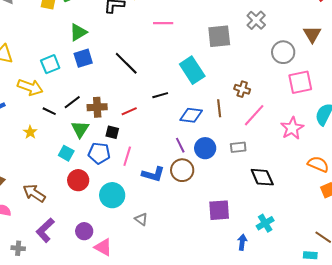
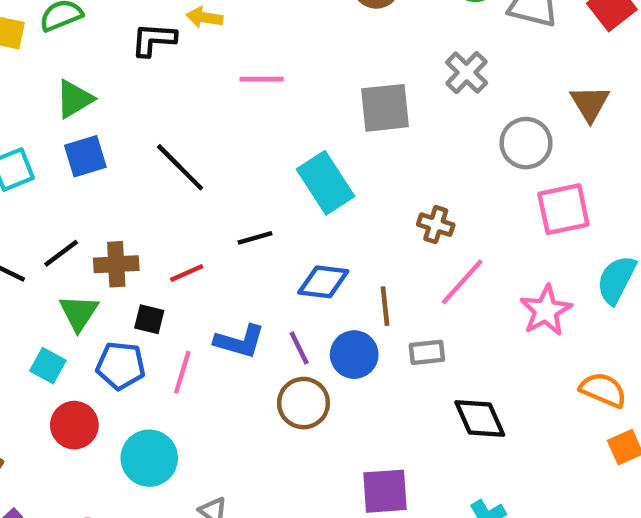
brown line: (219, 108) -> (385, 306), moved
blue L-shape: (153, 174) -> (240, 341), moved

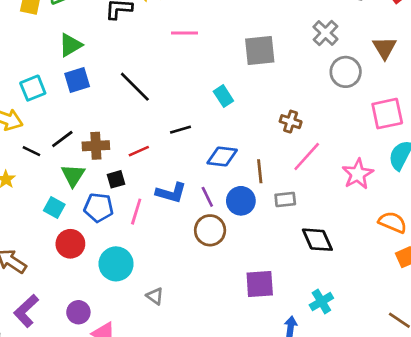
gray cross: (467, 73) -> (325, 33), moved
cyan rectangle: (326, 183) -> (223, 96), size x0.6
pink square: (563, 209) -> (387, 114), moved
black square: (149, 319) -> (116, 179), turned -30

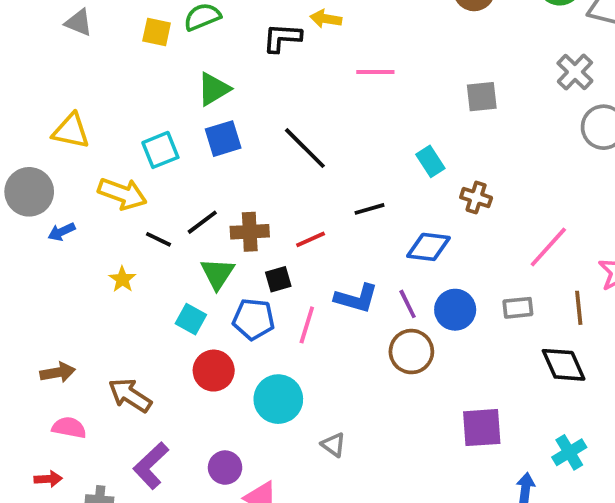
gray square: (260, 50) -> (482, 97), size x0.7
brown cross: (291, 122) -> (476, 197), moved
brown line: (260, 171) -> (579, 308), moved

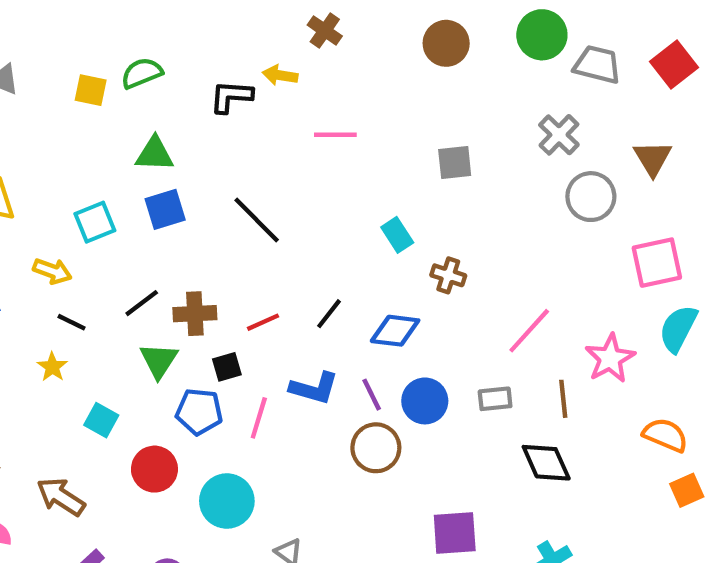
green triangle: (214, 89) -> (154, 154), turned 33
yellow arrow: (122, 194) -> (52, 271), size x0.7
black line: (370, 209) -> (329, 314), moved, turned -36
black line: (158, 239) -> (71, 322), moved
cyan square: (191, 319) -> (101, 420), moved

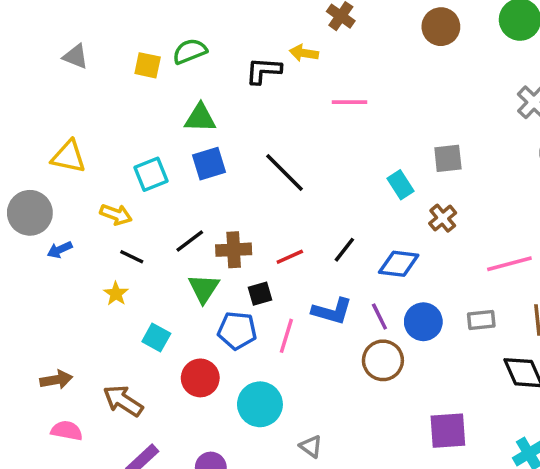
gray square: (455, 163) -> (448, 158), moved
brown cross: (448, 275) -> (443, 218), turned 32
pink line: (529, 331) -> (509, 264), turned 33

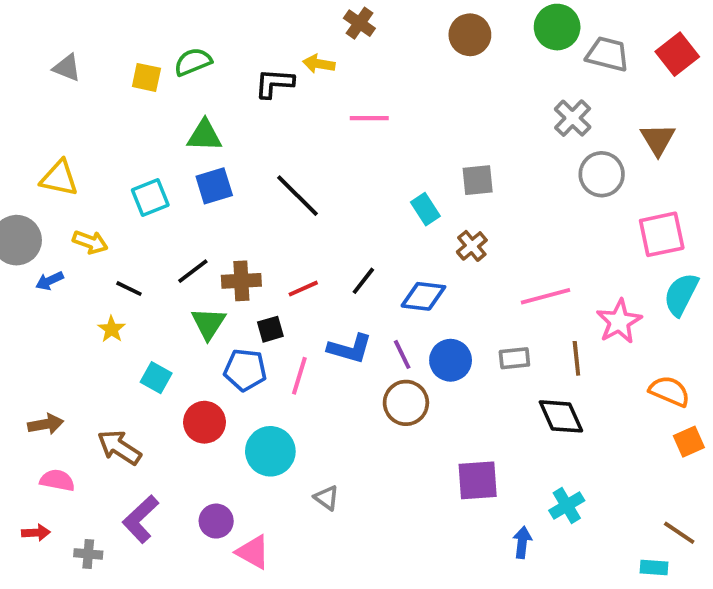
yellow arrow: (116, 215) -> (90, 242), moved

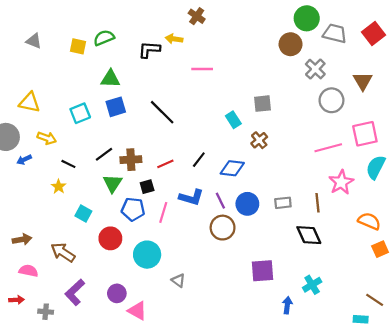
brown circle: (470, 35) -> (291, 44), moved
pink line: (545, 296) -> (328, 148), moved

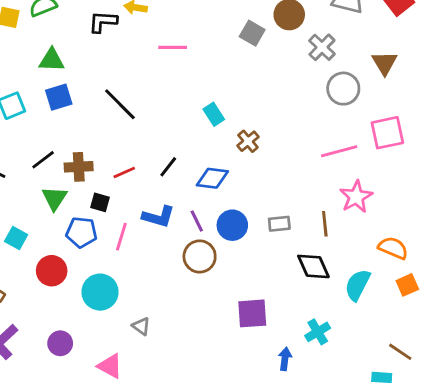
gray square: (262, 104) -> (252, 33), moved, turned 36
cyan semicircle: (376, 167) -> (358, 285), moved
black square: (147, 187) -> (100, 202), turned 32
pink triangle: (137, 311) -> (110, 366), moved

